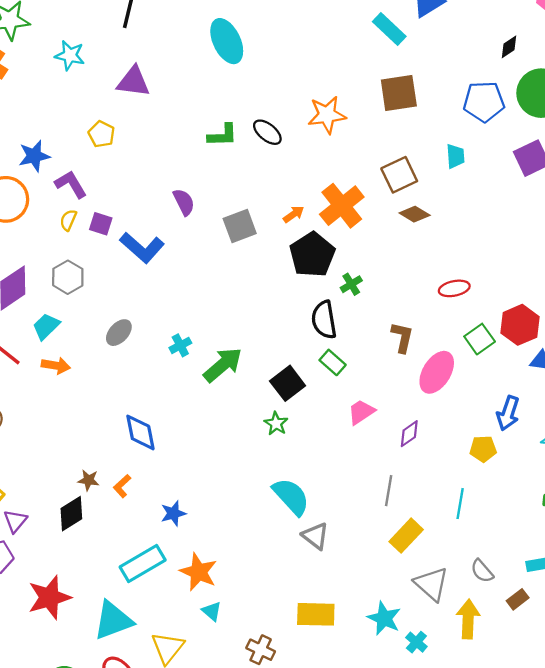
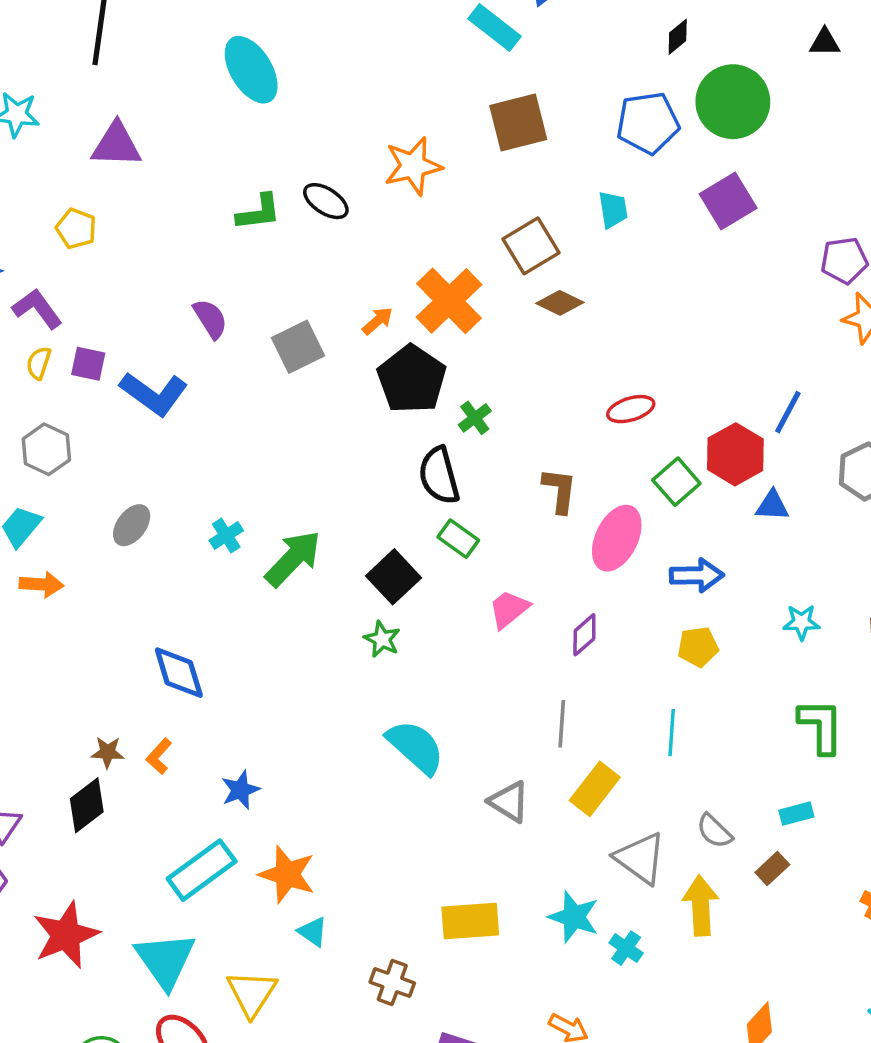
blue arrow: (508, 413) -> (697, 575), moved, turned -104
gray triangle: (315, 536) -> (509, 802), moved
cyan triangle: (113, 620) -> (165, 960), turned -39

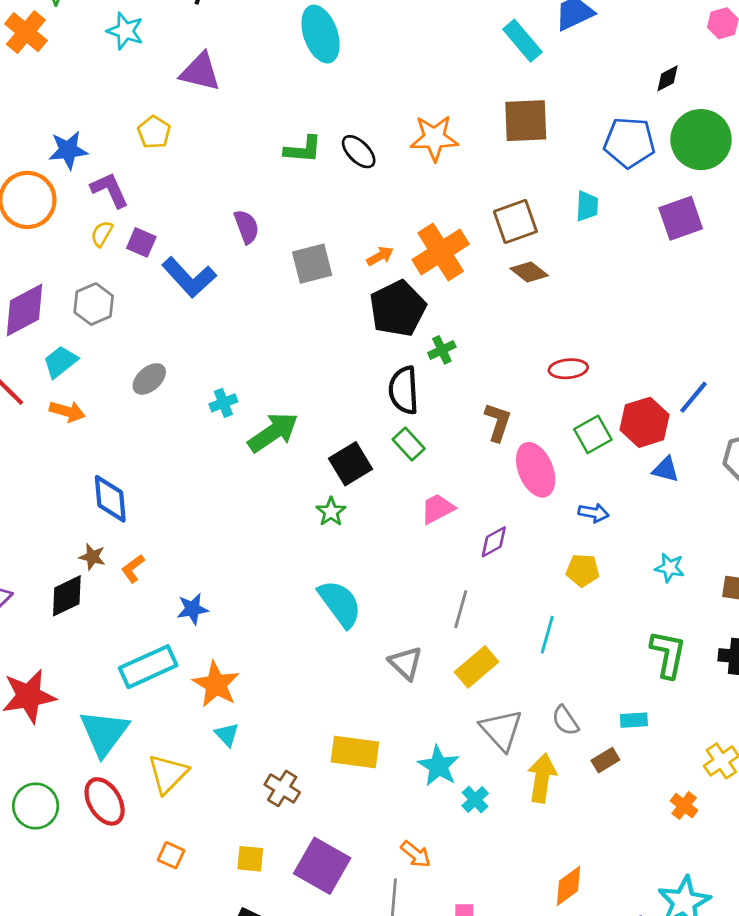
pink ellipse: (617, 538) -> (536, 470), turned -60
blue arrow: (697, 575) -> (594, 513), size x0.7
blue diamond: (179, 673) -> (110, 499), moved

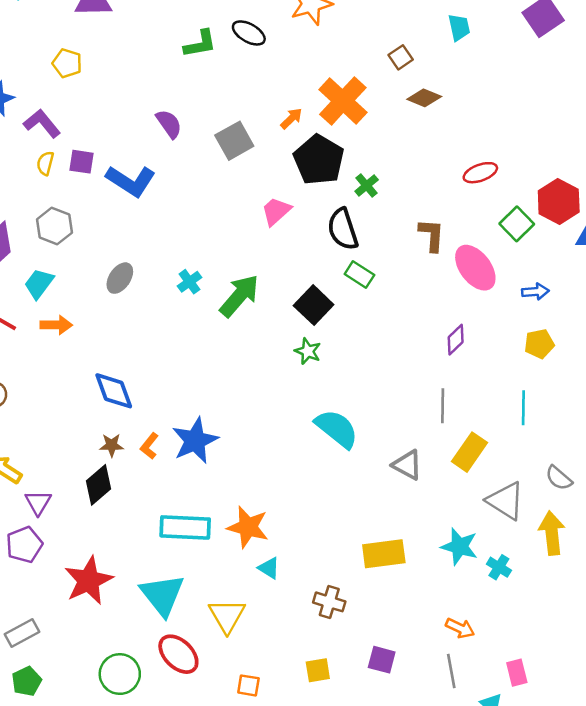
brown square: (515, 221) -> (401, 57), size x0.6
pink trapezoid: (437, 509) -> (276, 211), moved
blue star: (193, 609) -> (195, 441), moved, size x1.6
cyan rectangle: (148, 667) -> (185, 527), turned 42
purple square: (322, 866) -> (382, 660), size x0.6

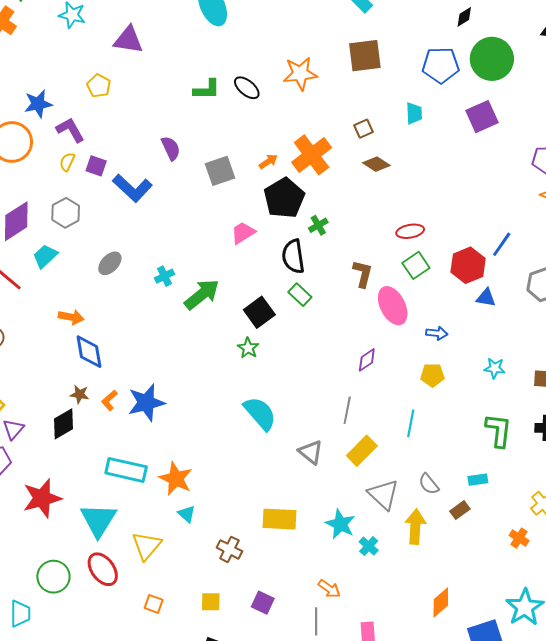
green square: (517, 224) -> (416, 265), moved
orange arrow: (56, 325) -> (71, 317), moved

